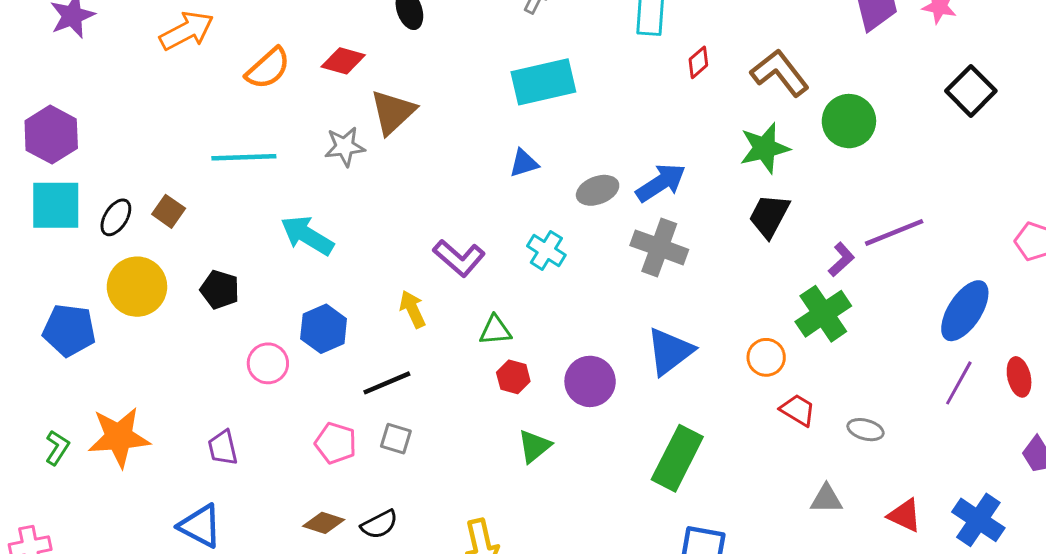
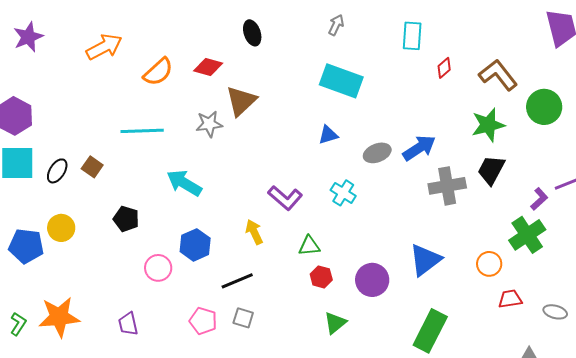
cyan rectangle: (543, 82) -> (341, 81), turned 33
gray cross: (659, 247) -> (447, 186), moved, turned -30
yellow circle: (137, 287) -> (61, 228), moved, size x0.7
red trapezoid: (798, 410) -> (510, 299), turned -40

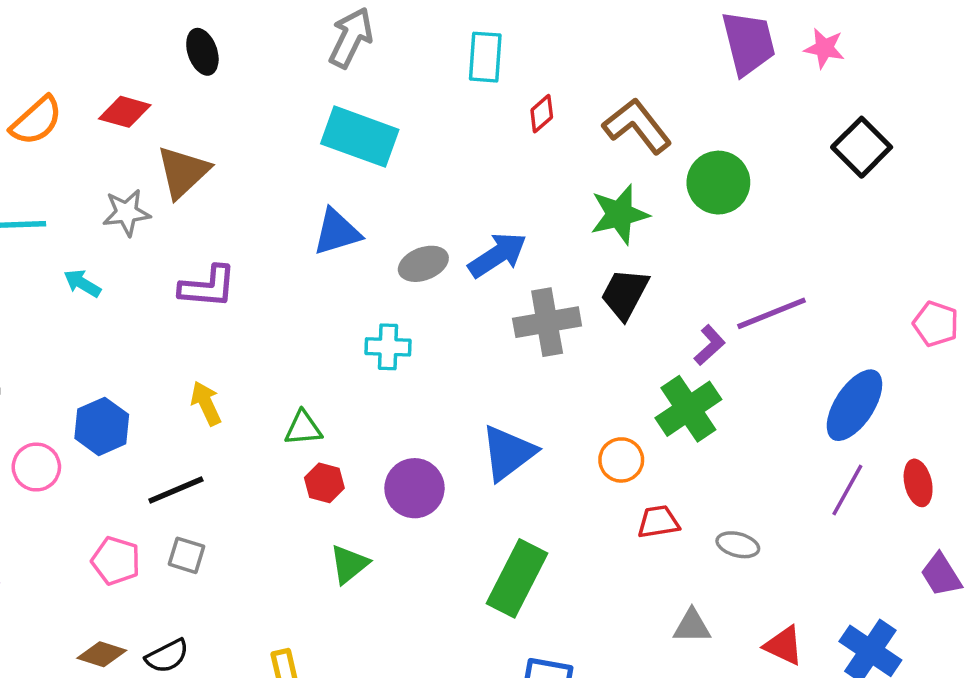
gray arrow: (336, 25) -> (351, 38), size x1.6
blue triangle: (328, 135) -> (337, 232), size x1.4
cyan arrow: (184, 183) -> (82, 283), moved, size x0.6
cyan cross: (343, 193) -> (388, 347), moved, turned -30
purple L-shape: (285, 198) -> (208, 287), moved, turned -36

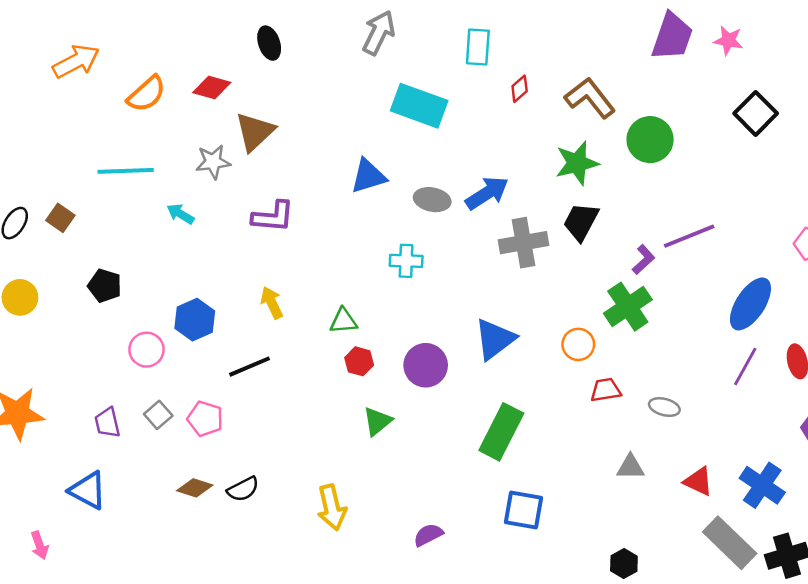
purple trapezoid: (748, 43) -> (672, 37), turned 33
cyan rectangle: (360, 137) -> (419, 106), moved
gray ellipse: (423, 264) -> (432, 200), turned 32
gray square: (187, 555) -> (158, 415), moved, turned 32

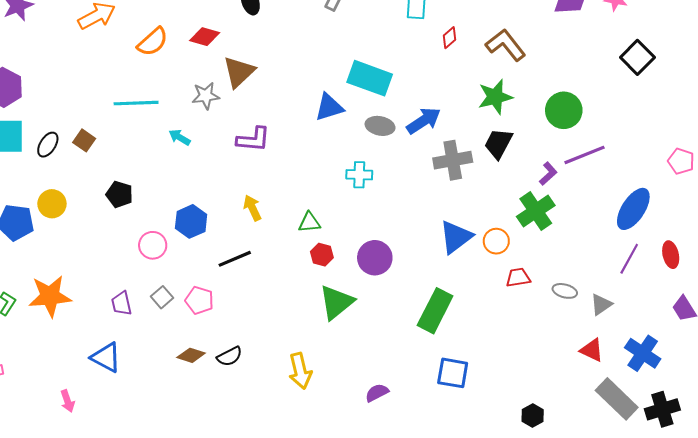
cyan rectangle: (419, 106) -> (370, 78), moved
green circle: (650, 140) -> (564, 110), moved
blue triangle: (495, 339) -> (456, 237), moved
green triangle: (377, 421) -> (336, 302), size x1.5
gray triangle: (630, 467) -> (601, 304), moved, turned -35

